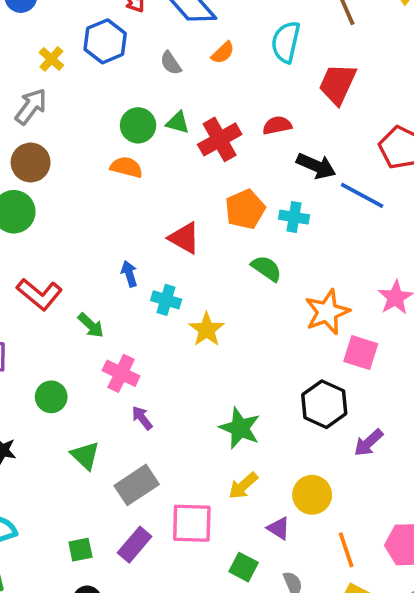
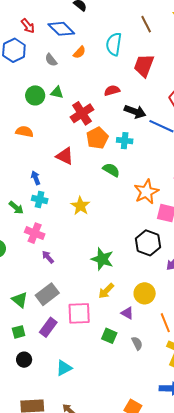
red cross: (220, 139) -> (82, 113), moved
orange semicircle: (126, 167) -> (24, 132), moved
cyan cross: (166, 300) -> (40, 200), moved
green triangle: (85, 456) -> (20, 300), moved

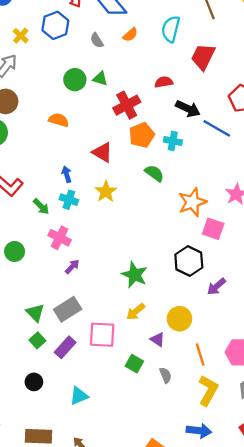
yellow star: (80, 206) -> (106, 192), moved
purple arrow: (48, 257) -> (72, 267), turned 80
green square: (19, 332) -> (37, 340), moved, turned -32

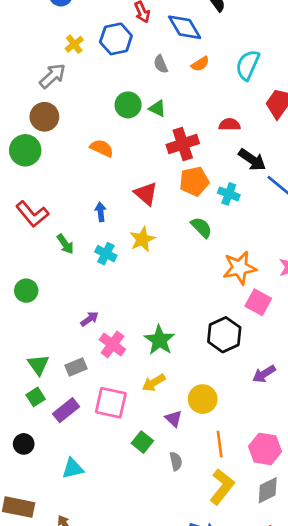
cyan cross: (69, 200) -> (106, 254), moved
pink cross: (60, 238) -> (112, 344), moved
purple arrow: (216, 286) -> (264, 374), moved
gray rectangle: (68, 309) -> (76, 367), size x0.7

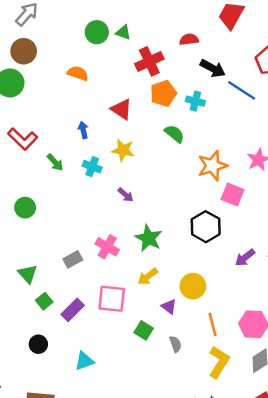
yellow star: (142, 239) -> (123, 150), turned -30
purple arrow: (90, 319) -> (126, 195), moved, turned 84
green triangle: (38, 365) -> (28, 274), moved
gray rectangle: (76, 367) -> (73, 259), moved

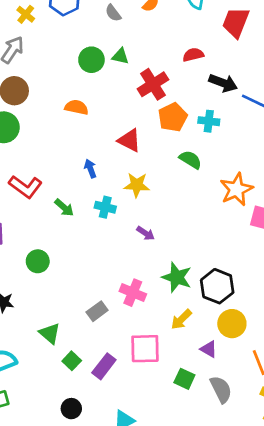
black hexagon: (206, 227) -> (217, 286), moved
gray semicircle: (175, 344) -> (221, 389), size x1.5

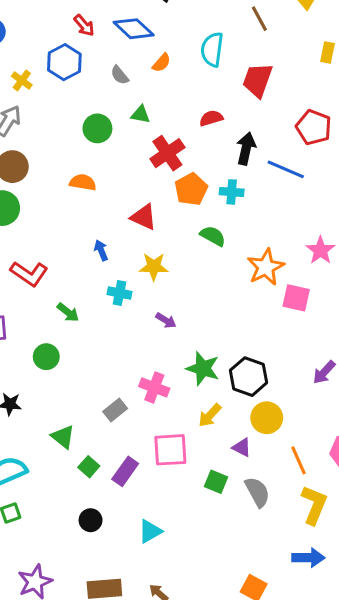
green triangle: (120, 56) -> (141, 114), moved
black arrow: (223, 83) -> (246, 149), turned -96
green arrow: (64, 208) -> (68, 312), moved

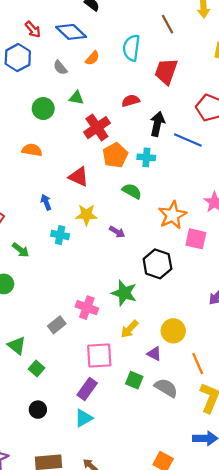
purple arrow: (166, 320) -> (117, 232), moved
black hexagon: (249, 377) -> (157, 264), moved
purple rectangle: (125, 471) -> (87, 389), moved
gray semicircle: (257, 492) -> (166, 388), turned -30

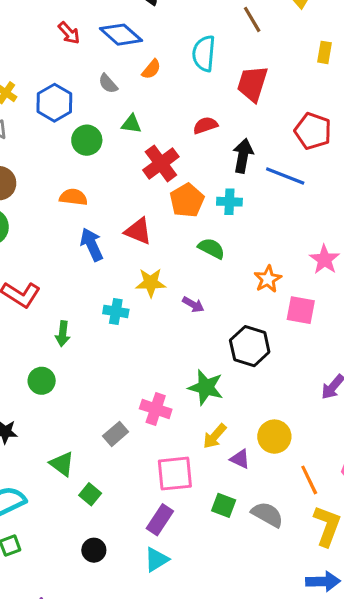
blue hexagon: (18, 58) -> (54, 103), moved
blue arrow: (46, 202) -> (92, 245), moved, size x1.5
orange star: (172, 215) -> (268, 279), size x0.7
green arrow: (21, 250) -> (63, 334), turned 60
purple triangle: (154, 354) -> (240, 459), moved

